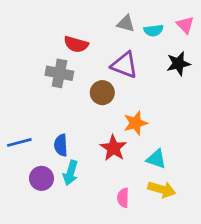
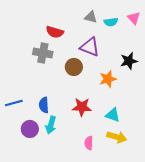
black star: (178, 64) -> (129, 61), moved
orange star: (135, 123) -> (108, 79), moved
red star: (113, 148) -> (82, 107), turned -30

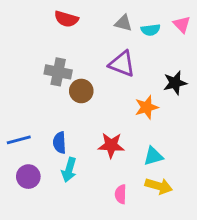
red semicircle: (55, 32) -> (66, 19), moved
brown circle: (74, 67) -> (81, 91), moved
cyan triangle: (113, 115) -> (153, 156), turned -35
purple circle: (30, 129) -> (28, 177), moved

